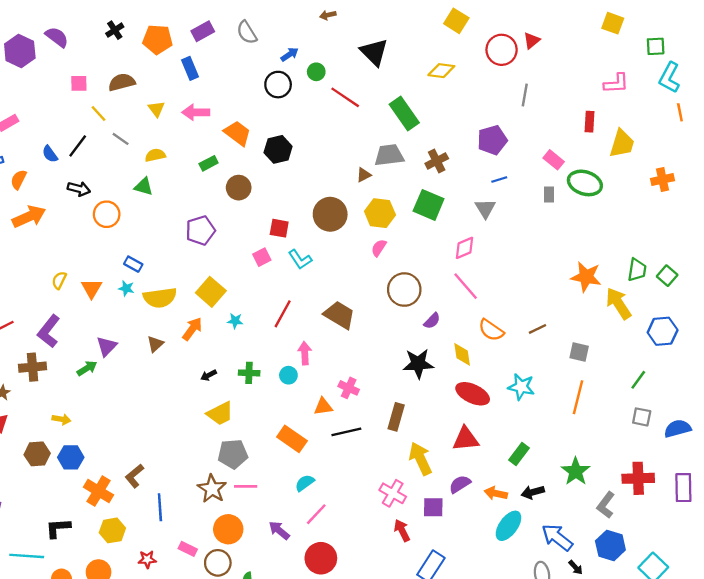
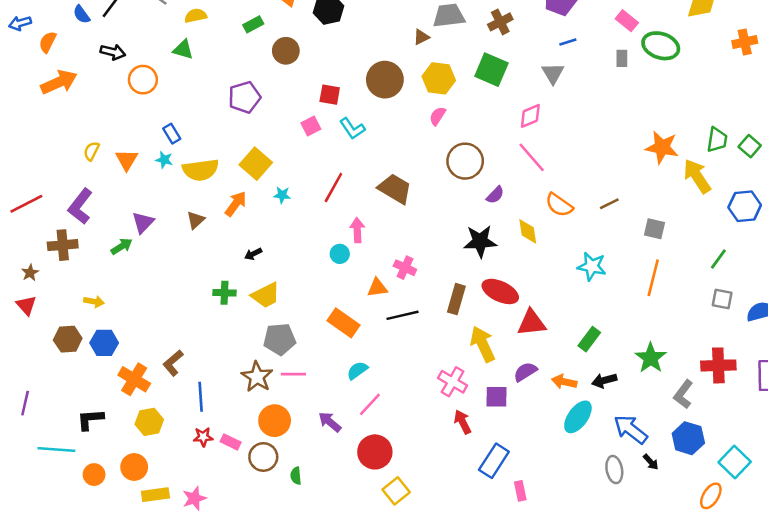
blue rectangle: (133, 264) -> (172, 134), turned 30
green cross: (249, 373) -> (224, 293), moved
red ellipse: (473, 394) -> (500, 291), moved
red star: (147, 559) -> (203, 437), moved

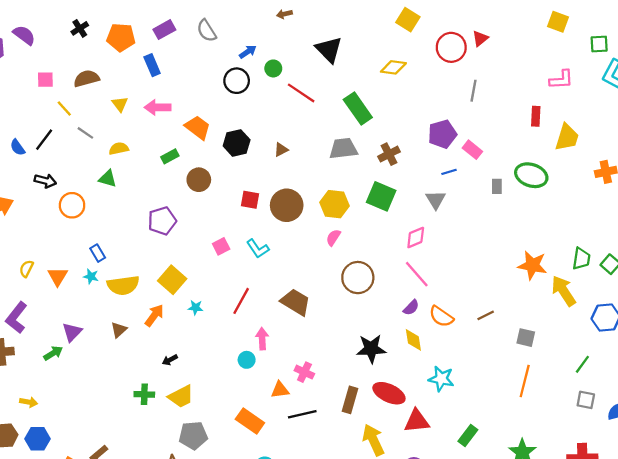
pink rectangle: (627, 21) -> (472, 150), moved
brown triangle: (421, 37) -> (281, 150), moved
red square: (330, 95) -> (250, 200), moved
purple semicircle: (495, 195) -> (411, 308), moved
cyan star: (592, 266) -> (441, 379), moved

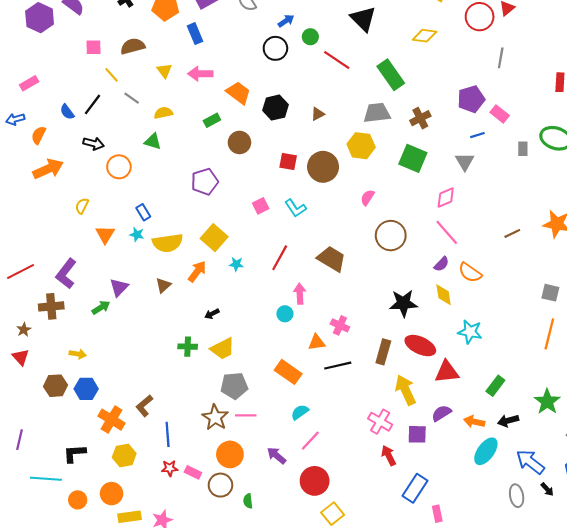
yellow hexagon: (334, 204) -> (361, 146), moved
yellow semicircle: (26, 269) -> (82, 206), moved
brown line: (486, 315) -> (512, 233), moved

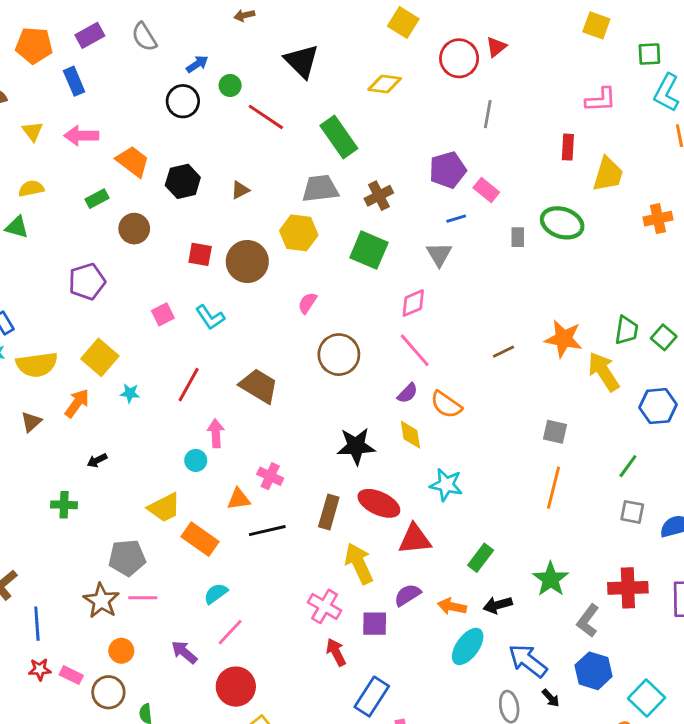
yellow trapezoid: (223, 349) -> (164, 508), moved
orange circle: (230, 454) -> (121, 651), size x0.7

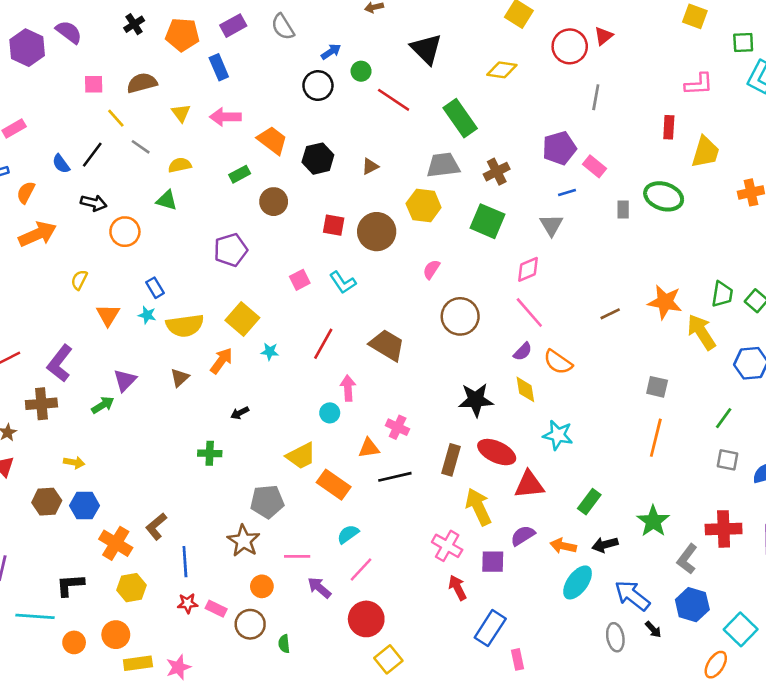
pink line: (143, 598) -> (297, 556), moved

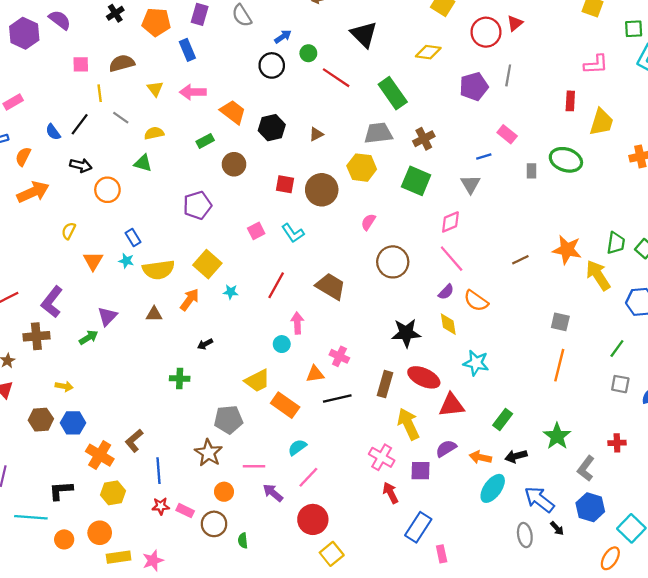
purple rectangle: (233, 26) -> (200, 14), turned -45
yellow line: (116, 118) -> (100, 93), turned 35
purple pentagon: (559, 148) -> (474, 87), moved
brown triangle: (180, 378) -> (154, 314), turned 42
red cross: (724, 529) -> (617, 443), size x0.6

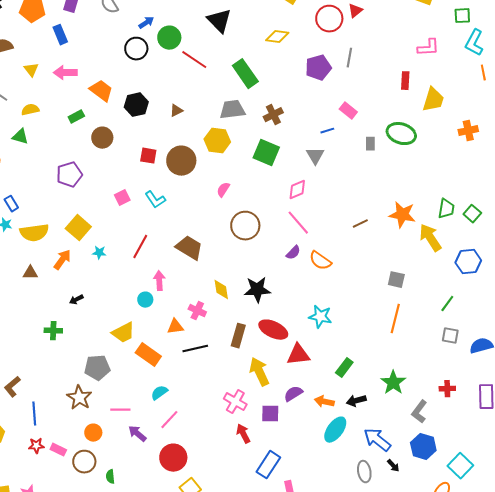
green circle: (308, 53) -> (169, 38), size x1.5
yellow diamond: (448, 324) -> (221, 290), moved

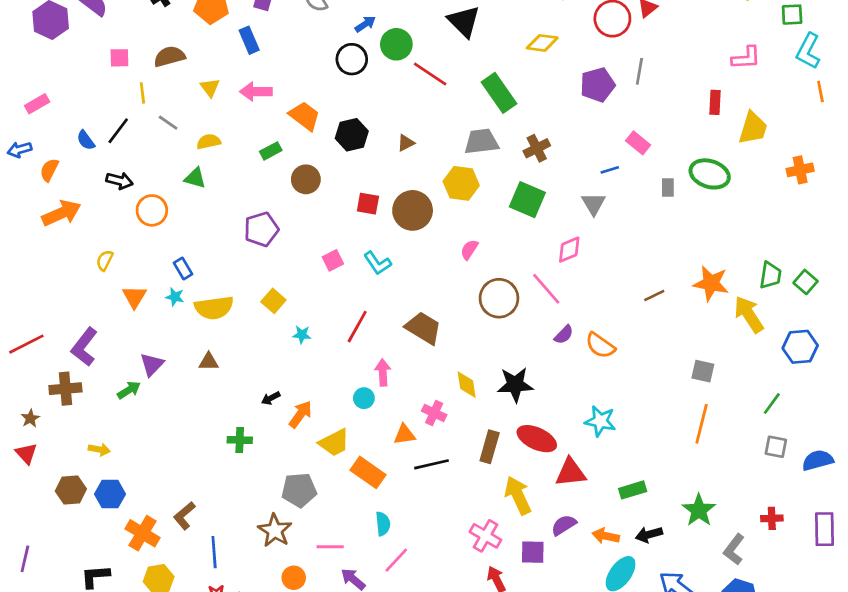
pink line: (298, 223) -> (546, 289), moved
yellow square: (78, 228) -> (273, 301), size x0.7
orange arrow: (62, 260) -> (300, 414), moved
green rectangle: (344, 368) -> (633, 490), turned 36
cyan semicircle: (159, 393) -> (383, 524), turned 120

